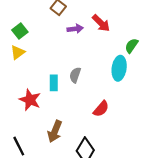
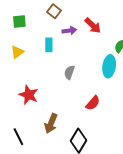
green square: (20, 31) -> (19, 21), moved, turned 32
cyan rectangle: (54, 83) -> (49, 45), moved

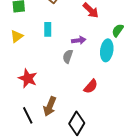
purple arrow: (69, 31) -> (79, 40), moved
black line: (18, 137) -> (28, 115), moved

